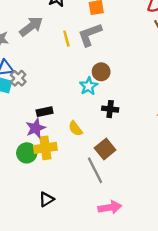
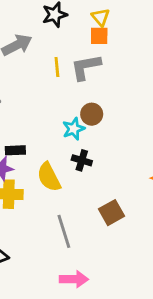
black cross: (110, 109) -> (82, 160), moved
yellow semicircle: (75, 129) -> (49, 177), size x1.5
brown square: (105, 149) -> (111, 213), moved

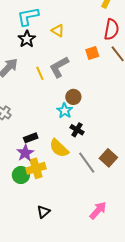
orange square: (99, 36) -> (92, 53), moved
black cross: (82, 160) -> (77, 130), turned 32
gray line: (64, 231) -> (87, 163), moved
pink arrow: (74, 279) -> (98, 210), turned -30

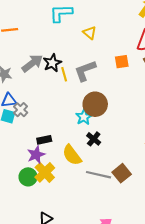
black star: (27, 39) -> (52, 63), moved
brown circle: (73, 97) -> (95, 104), size x1.5
gray line: (87, 163) -> (99, 175), turned -50
yellow cross: (36, 168) -> (45, 172), turned -36

